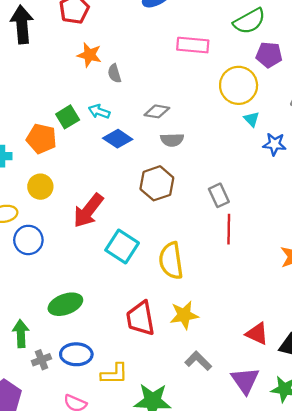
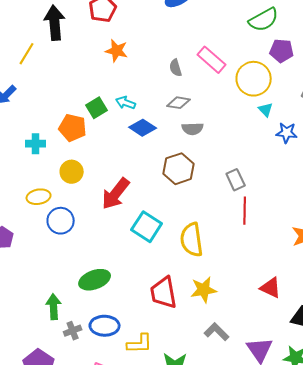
pink rectangle: (193, 45) -> (212, 60), moved, turned 36
gray semicircle: (114, 73) -> (176, 68), moved
red triangle: (257, 334) -> (271, 288), moved

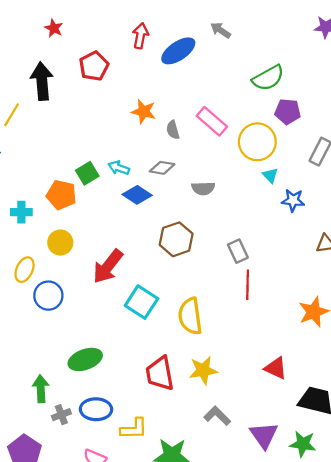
orange star: (117, 51) -> (144, 112), moved
gray diamond: (179, 103) -> (162, 168), moved
gray semicircle: (193, 129) -> (203, 188), moved
yellow ellipse: (39, 197) -> (25, 270), turned -55

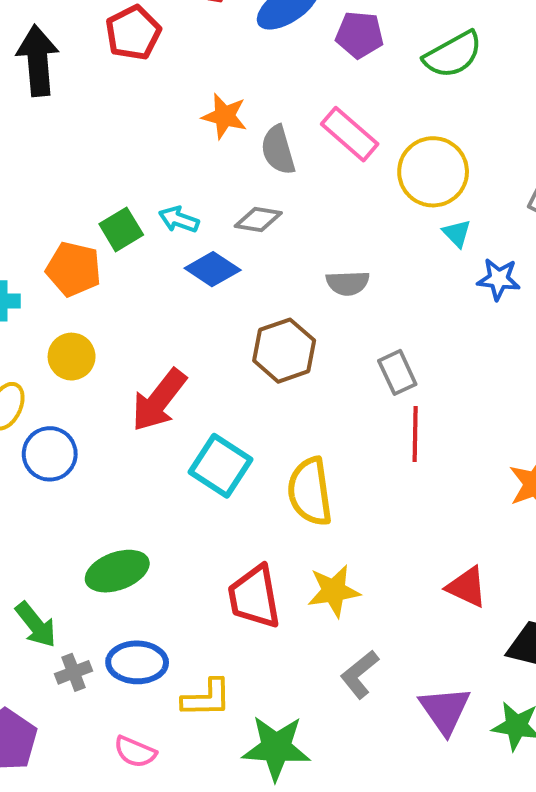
purple pentagon: (288, 112) -> (360, 35), moved
gray semicircle: (173, 130) -> (278, 150), size x1.4
gray semicircle: (203, 188) -> (348, 283), moved
green arrow: (41, 389) -> (36, 625), turned 144
gray L-shape: (217, 416) -> (360, 674), turned -84

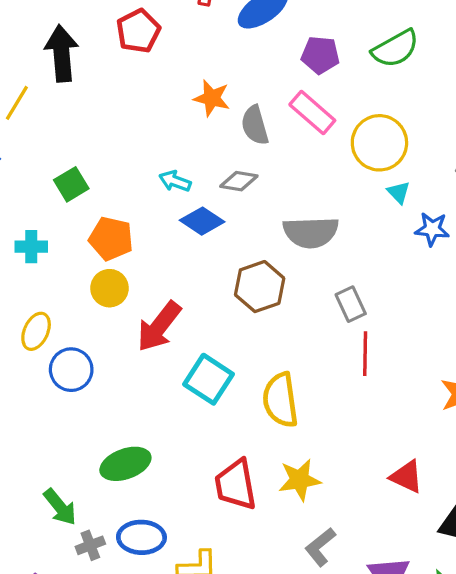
purple pentagon: (360, 35) -> (320, 55), moved
green square: (121, 229) -> (71, 184), moved
orange pentagon: (74, 269) -> (111, 239), moved
gray semicircle: (348, 283) -> (311, 232), size x1.6
yellow circle: (72, 357) -> (110, 288), moved

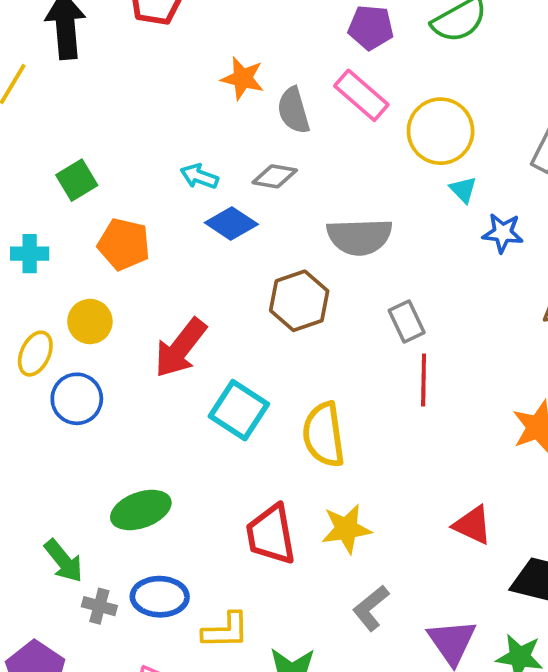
yellow circle: (110, 288) -> (90, 322), moved
gray cross: (90, 545) -> (99, 606), turned 36

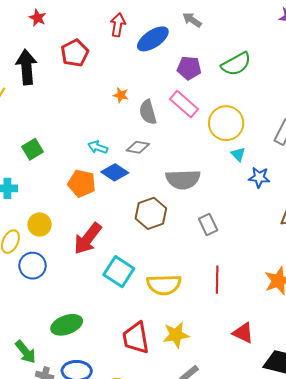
orange star: (243, 78) -> (121, 95), size x0.7
orange pentagon: (124, 244) -> (82, 183), moved
red line: (424, 380) -> (217, 280), moved
yellow semicircle: (324, 435) -> (164, 285), turned -84

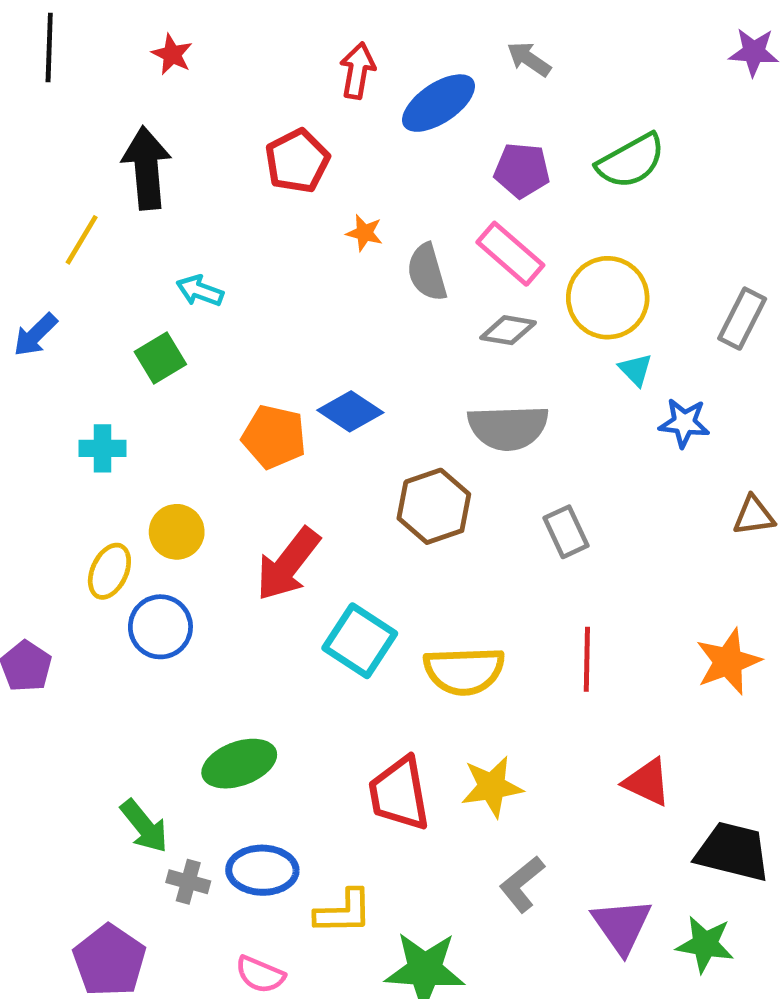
red pentagon: (75, 53) -> (297, 161), moved
cyan arrow: (98, 147) -> (200, 291), moved
gray diamond: (138, 147) -> (508, 330), moved

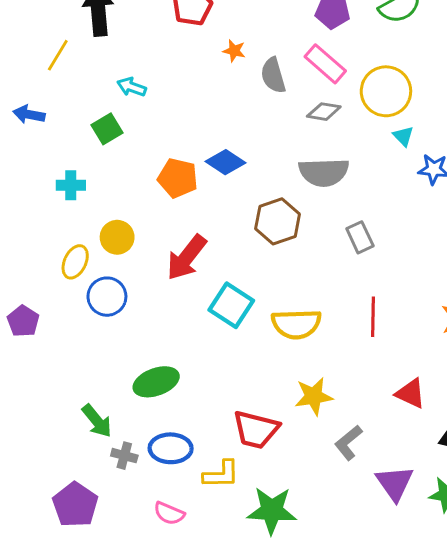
blue arrow: (35, 335) -> (29, 114), turned 56
red trapezoid: (399, 794) -> (256, 430), moved, turned -66
gray L-shape: (522, 884) -> (348, 443), moved

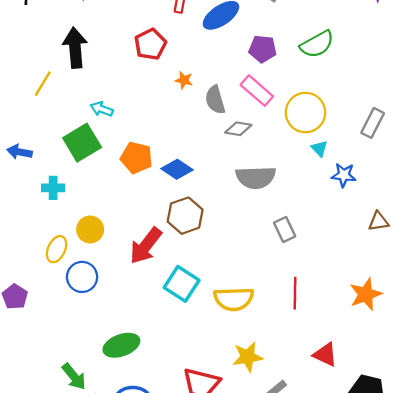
gray diamond: (324, 112) -> (238, 129), moved
blue arrow: (29, 114) -> (20, 152), moved
green square: (107, 129) -> (82, 143), size x1.5
orange pentagon: (178, 178) -> (136, 158), moved
brown hexagon: (278, 221) -> (185, 216), moved

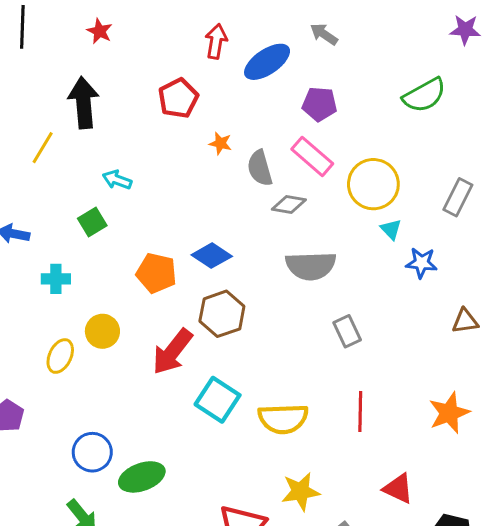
green semicircle: (317, 44) -> (424, 95), moved
green square: (82, 143) -> (92, 222), size x0.6
orange pentagon: (136, 158) -> (156, 273), moved
blue circle: (82, 277) -> (92, 452), moved

